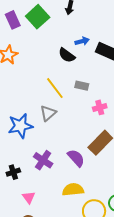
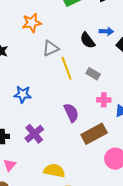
gray triangle: (48, 113) -> (51, 48), moved
blue star: (20, 126) -> (23, 94), size x0.7
purple semicircle: (76, 158) -> (71, 113), moved

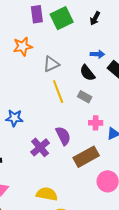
black semicircle: (88, 40) -> (87, 73), moved
gray triangle: (51, 48) -> (51, 64), moved
purple cross: (34, 134) -> (40, 147), moved

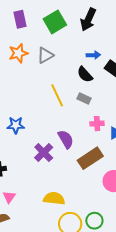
purple rectangle: (37, 14) -> (20, 19), moved
black arrow: (95, 18) -> (88, 20), size x1.6
gray triangle: (51, 64) -> (45, 55), moved

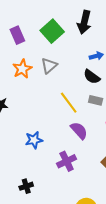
purple semicircle: (66, 139) -> (79, 131), moved
purple cross: (44, 152) -> (67, 161), turned 30

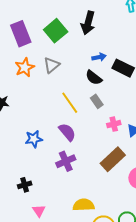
purple rectangle: (17, 35) -> (21, 34), size x1.4
gray rectangle: (96, 100) -> (97, 101), turned 40
purple semicircle: (79, 131) -> (67, 132), moved

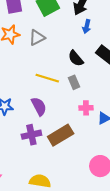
blue arrow: (99, 57) -> (87, 26), moved, turned 104
yellow line: (70, 103) -> (47, 78), turned -50
brown rectangle: (113, 159) -> (61, 135), moved

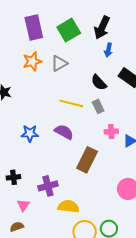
purple semicircle: (39, 106) -> (64, 132), turned -30
purple cross: (31, 135) -> (48, 186), moved
brown rectangle: (61, 135) -> (87, 160), turned -30

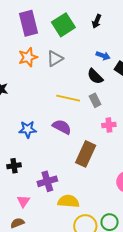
black arrow: (102, 28) -> (97, 21), size x0.6
blue arrow: (108, 50) -> (103, 56), moved, turned -80
black cross: (13, 177) -> (14, 166), moved

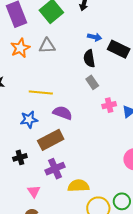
gray triangle: (55, 58) -> (47, 46), turned 36
black semicircle: (95, 76) -> (89, 59), turned 42
yellow line: (68, 98) -> (41, 93), moved
brown rectangle: (86, 154) -> (51, 140), moved, turned 45

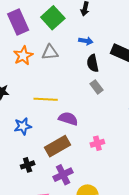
blue arrow: (95, 37) -> (86, 41), moved
pink cross: (109, 105) -> (97, 143), moved
blue star: (29, 120) -> (23, 126), moved

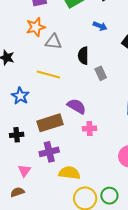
gray triangle: (50, 52) -> (53, 42), moved
black semicircle: (93, 63) -> (83, 56), moved
purple semicircle: (68, 119) -> (77, 106), moved
blue star: (23, 126) -> (20, 96), turned 30

